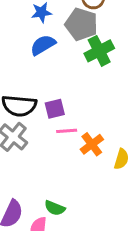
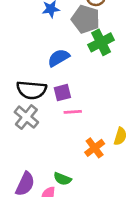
blue semicircle: (43, 45) -> (59, 58), moved
orange cross: (92, 144) -> (95, 148), moved

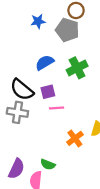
green cross: (101, 42) -> (77, 68), moved
black semicircle: (32, 90) -> (22, 90), turned 35
gray cross: (26, 117) -> (17, 112), turned -30

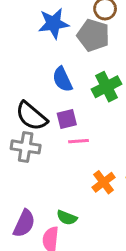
blue star: (38, 21) -> (54, 23), size x1.5
blue semicircle: (45, 63) -> (62, 79), turned -84

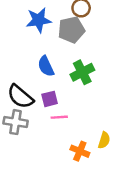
gray pentagon: (93, 35) -> (71, 30), turned -30
orange cross: (104, 182) -> (80, 151), turned -30

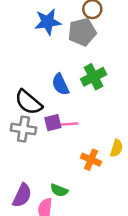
blue semicircle: (46, 66) -> (60, 84), moved
purple square: (50, 99) -> (53, 123), moved

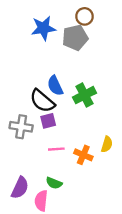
green cross: (94, 77) -> (84, 95), moved
black semicircle: (29, 102) -> (42, 101), moved
pink line: (69, 124) -> (56, 149), moved

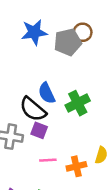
brown circle: (84, 16) -> (83, 32), moved
purple square: (48, 121) -> (39, 130), turned 35
orange cross: (83, 155) -> (76, 166), turned -36

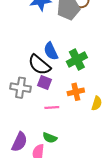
orange cross: (76, 166) -> (76, 92), moved

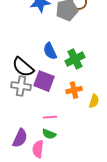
black semicircle: (39, 65) -> (23, 67), moved
purple square: (45, 82) -> (44, 81), size x1.5
pink line: (52, 107) -> (50, 117), moved

